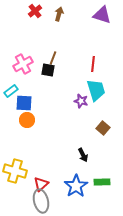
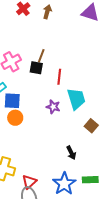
red line: (93, 64) -> (59, 77), moved
cyan trapezoid: (96, 90) -> (76, 99), moved
purple star: (81, 101) -> (53, 107), moved

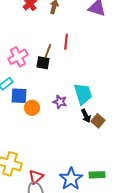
red line: (59, 77) -> (66, 42), moved
orange circle: (15, 118) -> (32, 108), moved
black arrow: (71, 153) -> (86, 116), moved

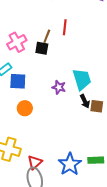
orange circle: (32, 108) -> (25, 108), moved
brown square: (98, 121) -> (97, 106), turned -32

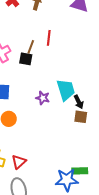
black arrow: (85, 101) -> (79, 102), moved
red triangle: (35, 162) -> (19, 162), moved
blue star: (70, 164) -> (67, 180), moved, turned 30

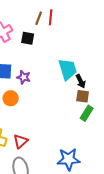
brown line: (31, 47) -> (39, 18), moved
purple star: (43, 98) -> (24, 77), moved
green rectangle: (80, 171) -> (87, 113), moved, turned -56

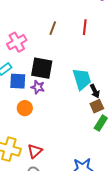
red line: (51, 17) -> (85, 27), moved
black square: (28, 38) -> (42, 68), moved, size x1.6
brown square: (83, 96) -> (97, 106), turned -32

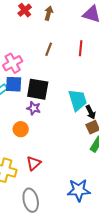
blue square: (18, 81) -> (14, 84), moved
red triangle: (35, 151) -> (34, 163), moved

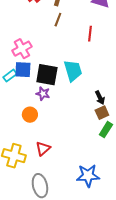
brown line: (49, 49) -> (58, 20), moved
cyan trapezoid: (78, 100) -> (73, 71), moved

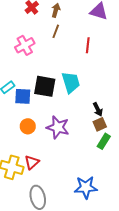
pink cross: (22, 49) -> (25, 45), moved
blue square: (23, 70) -> (23, 96), moved
purple star: (43, 94) -> (58, 127), moved, size x1.6
red triangle: (43, 149) -> (32, 162), moved

